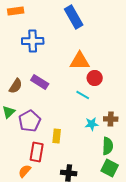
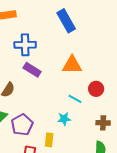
red circle: (95, 78) -> (96, 89), moved
purple rectangle: (40, 82) -> (32, 70), moved
cyan star: (92, 124) -> (64, 119), moved

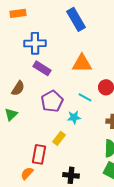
purple pentagon: (22, 125) -> (52, 101), moved
yellow rectangle: (49, 140) -> (59, 138), turned 32

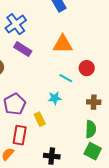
blue cross: (35, 43) -> (16, 24), turned -35
purple pentagon: (52, 101) -> (15, 104), moved
yellow rectangle: (59, 138) -> (40, 119), turned -64

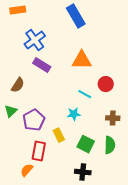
green square: (93, 151) -> (86, 144), moved
black cross: (52, 156) -> (83, 172), moved

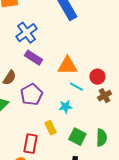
orange triangle: (82, 60) -> (67, 66), moved
brown cross: (113, 118) -> (104, 96), moved, turned -32
purple pentagon: (34, 120) -> (31, 95), moved

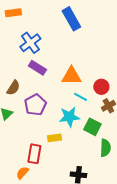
cyan star: (65, 107) -> (69, 117), size x1.5
yellow rectangle: (50, 128) -> (54, 138), turned -72
green square: (77, 137) -> (92, 127), moved

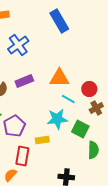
purple rectangle: (37, 68) -> (24, 81), moved, turned -54
purple pentagon: (35, 105) -> (14, 126), moved

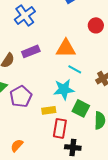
red circle: (89, 89) -> (96, 25), moved
green square: (80, 129) -> (81, 108), moved
red rectangle: (22, 156) -> (60, 128), moved

